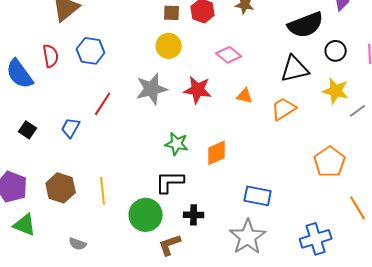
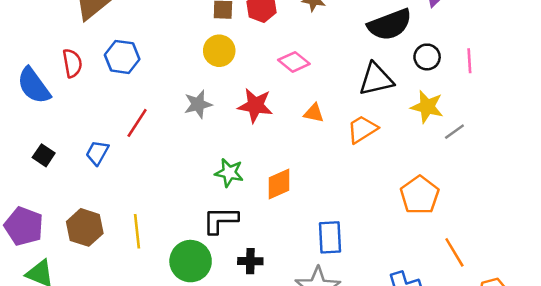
gray star: (152, 89) -> (198, 104), size x0.7
blue rectangle: (258, 196) -> (330, 237), turned 76

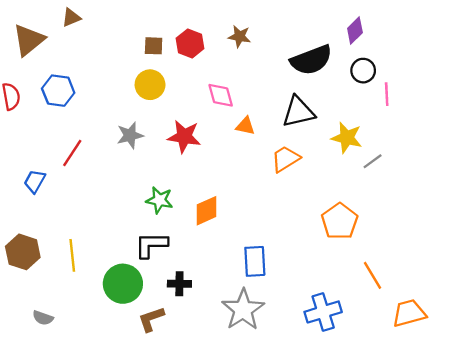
black circle: (427, 57) -> (363, 71), moved
pink diamond: (294, 62) -> (221, 95), turned 36
orange triangle: (314, 113) -> (245, 126), moved

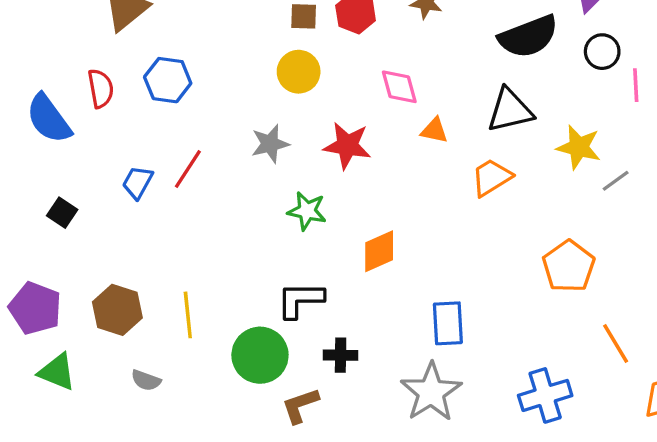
blue trapezoid: (35, 181) -> (138, 182), moved
green star: (159, 200) -> (307, 211), moved
gray semicircle: (43, 318) -> (146, 380), moved

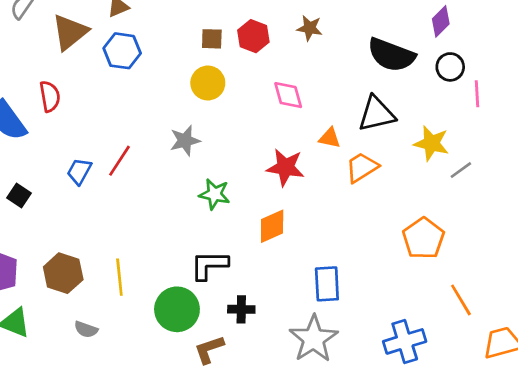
black semicircle: (528, 36) -> (391, 55), turned 42
blue hexagon: (168, 80) -> (122, 51), moved
orange triangle: (434, 130) -> (330, 138), moved
red star: (347, 146) -> (285, 167), moved

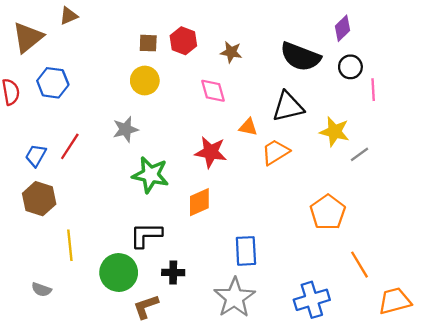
brown star: (310, 28) -> (231, 52), moved
blue hexagon: (122, 51) -> (53, 83), moved
green star: (214, 194) -> (150, 175), size x1.4
brown hexagon: (63, 273) -> (39, 199), moved

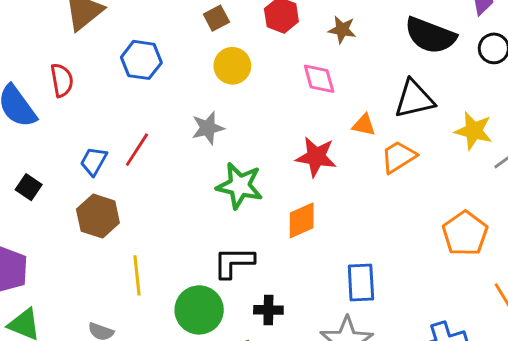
brown square: (148, 43) -> (216, 18), moved, turned -30
blue hexagon: (53, 83) -> (141, 60), moved

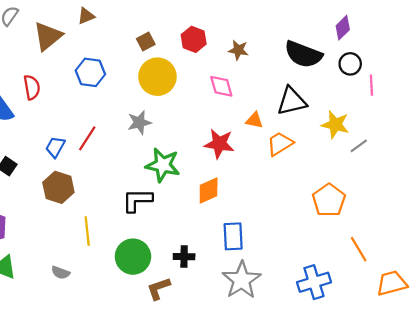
yellow circle: (232, 66) -> (157, 77), size x1.4
black L-shape: (234, 262) -> (137, 200), moved
blue rectangle: (361, 283) -> (233, 236), moved

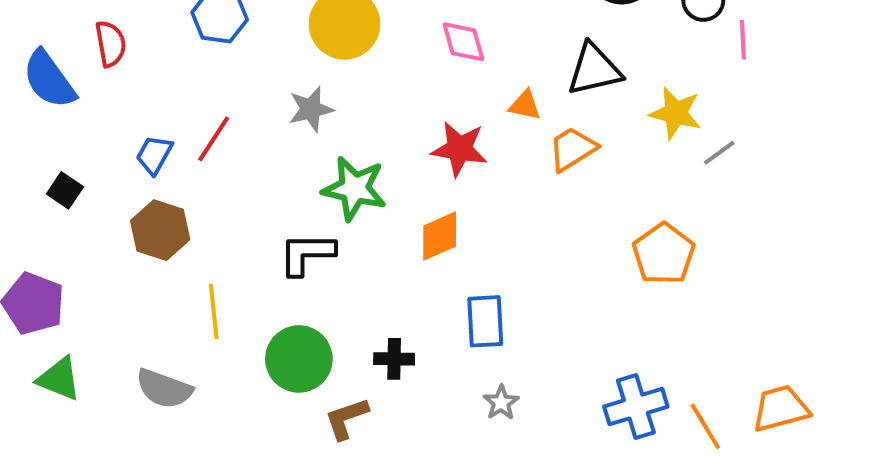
orange line: (359, 249) -> (705, 426), moved
gray semicircle: (61, 273) -> (164, 389), size x1.6
gray star: (242, 280) -> (501, 403), size x0.5

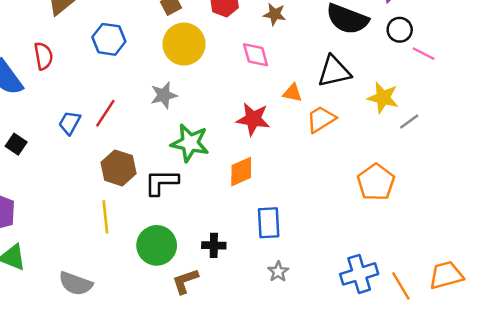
pink line: (743, 40) -> (423, 54), turned -60
brown hexagon: (160, 230) -> (119, 168), moved
gray semicircle: (164, 389) -> (76, 284), moved

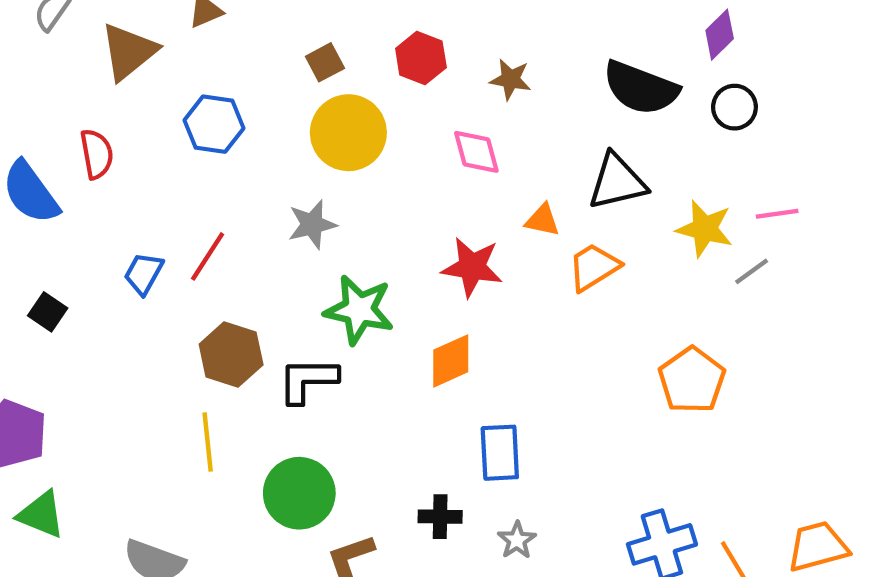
pink line: (423, 54) -> (777, 214), moved, turned -35
black cross: (214, 245) -> (440, 517), moved

